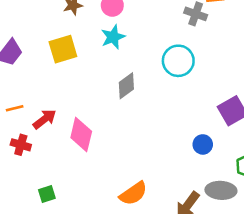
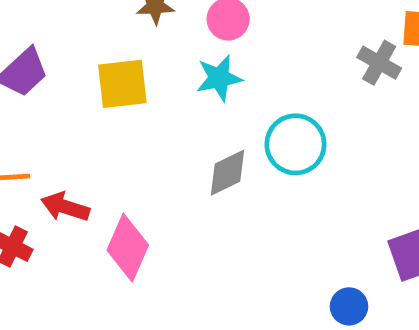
cyan circle: (178, 61) -> (295, 144), moved
red arrow: (45, 119) -> (65, 207), turned -135

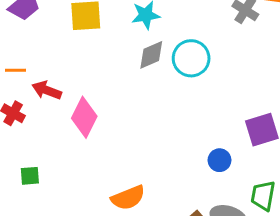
gray diamond: (227, 173) -> (151, 55), moved

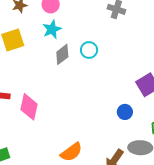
cyan circle: (191, 58) -> (89, 50), size x0.7

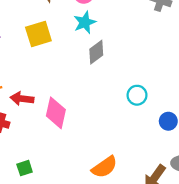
cyan circle: (89, 50) -> (137, 95), moved

